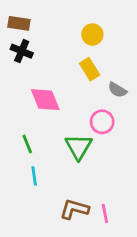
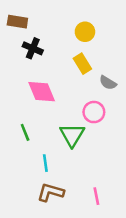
black cross: (22, 51) -> (33, 48), moved
cyan line: (34, 176) -> (45, 163), moved
brown L-shape: (74, 209) -> (51, 192), moved

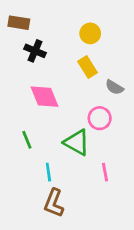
green triangle: (72, 135) -> (77, 142), turned -32
brown L-shape: (51, 192) -> (54, 203), turned -84
pink line: (96, 196) -> (105, 172), moved

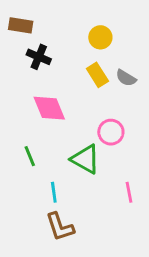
gray semicircle: (114, 87) -> (126, 78), moved
pink line: (105, 172) -> (129, 192), moved
brown L-shape: (54, 203) -> (60, 227), turned -40

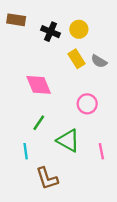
black cross: (39, 57) -> (50, 32), moved
green line: (30, 156) -> (39, 123), moved, turned 56
green triangle: (85, 159) -> (68, 141), moved
cyan line: (54, 192) -> (26, 151), moved

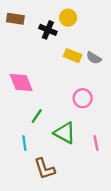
yellow circle: (79, 29) -> (68, 18), moved
yellow rectangle: (77, 59) -> (73, 56), turned -36
pink diamond: (39, 85) -> (21, 83), moved

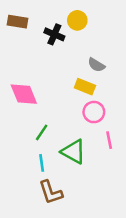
yellow rectangle: (73, 56) -> (85, 87), moved
gray semicircle: (94, 58) -> (96, 65), moved
cyan line: (24, 143) -> (42, 163), moved
pink line: (96, 143) -> (109, 140), moved

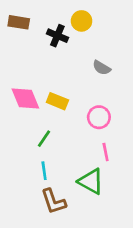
yellow rectangle: (85, 87) -> (57, 101), moved
pink line: (109, 140) -> (106, 152), moved
green triangle: (73, 152) -> (91, 181), moved

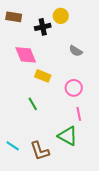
black cross: (57, 36) -> (43, 27), turned -35
pink diamond: (25, 98) -> (26, 55), moved
green line: (44, 139) -> (33, 104), turned -64
cyan line: (44, 171) -> (13, 146), moved, turned -48

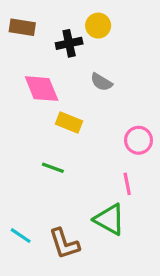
gray semicircle: (76, 51) -> (101, 82), moved
pink circle: (74, 88) -> (139, 140), moved
green line: (33, 104) -> (53, 168), turned -40

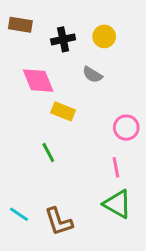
yellow circle: (98, 26) -> (104, 36), moved
green line: (53, 168) -> (48, 153), turned 42
green triangle: (109, 219) -> (117, 204), moved

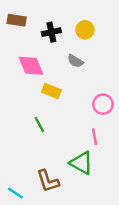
green triangle: (117, 204) -> (81, 163), moved
cyan line: (19, 214) -> (15, 193), moved

